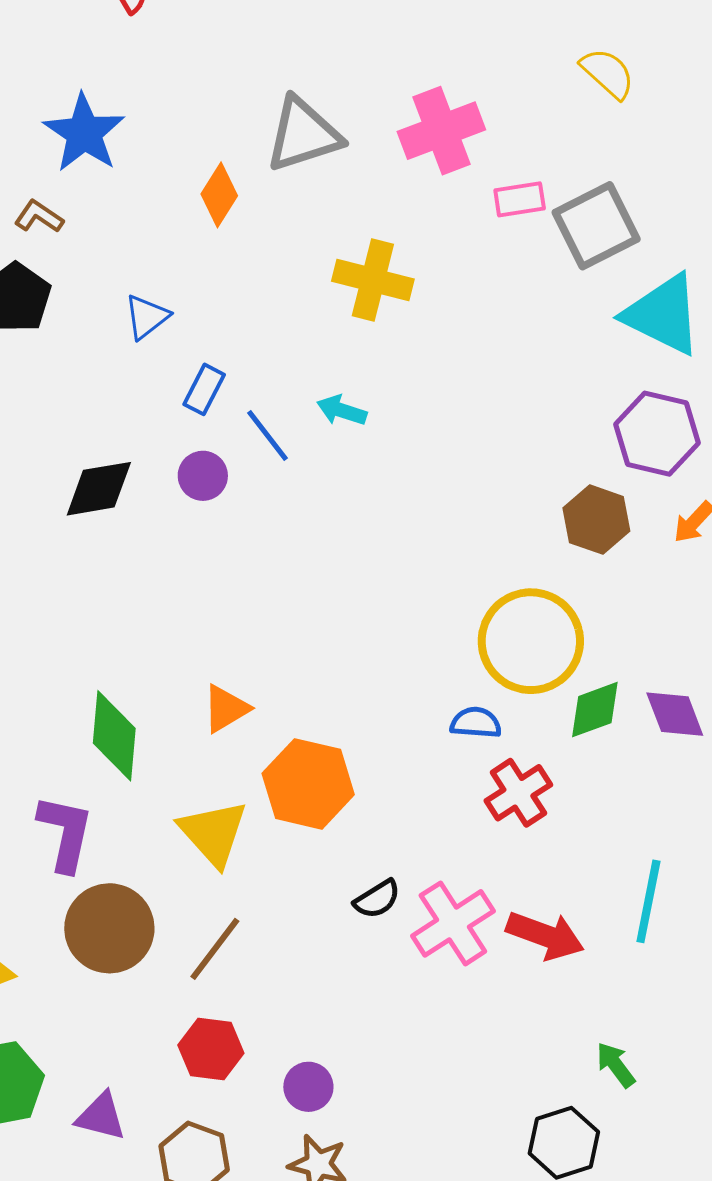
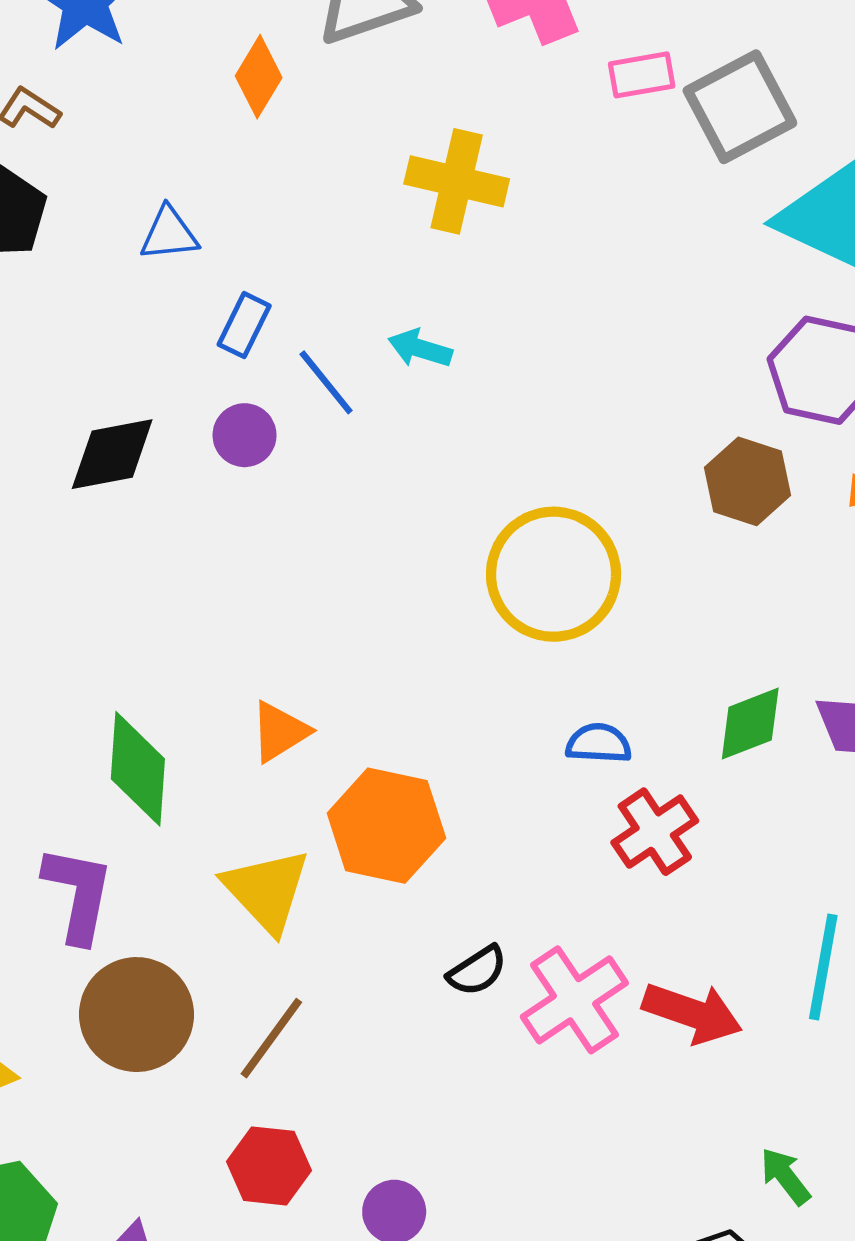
blue triangle: (147, 317) -> (169, 234), turned 33
yellow circle: (531, 641) -> (554, 574), moved

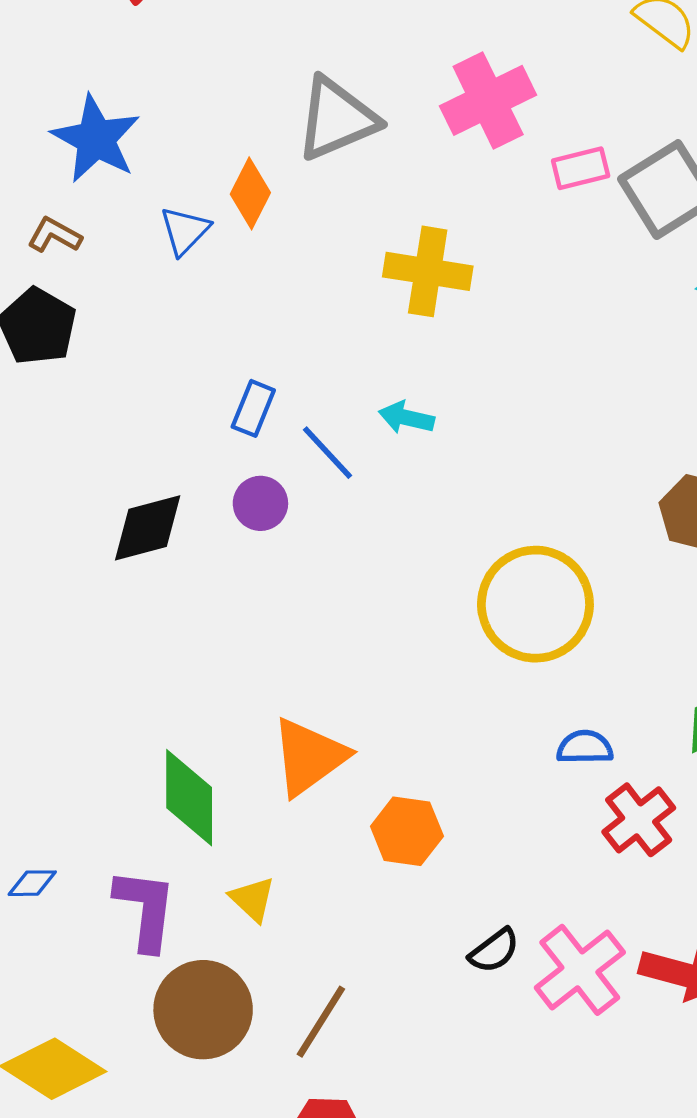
blue triangle: (169, 234) -> (185, 231), moved, turned -36
orange triangle: (280, 732) -> (309, 757), size x1.5
orange hexagon: (386, 826) -> (407, 831), size x0.7
yellow triangle: (267, 890) -> (252, 899), moved, size x0.6

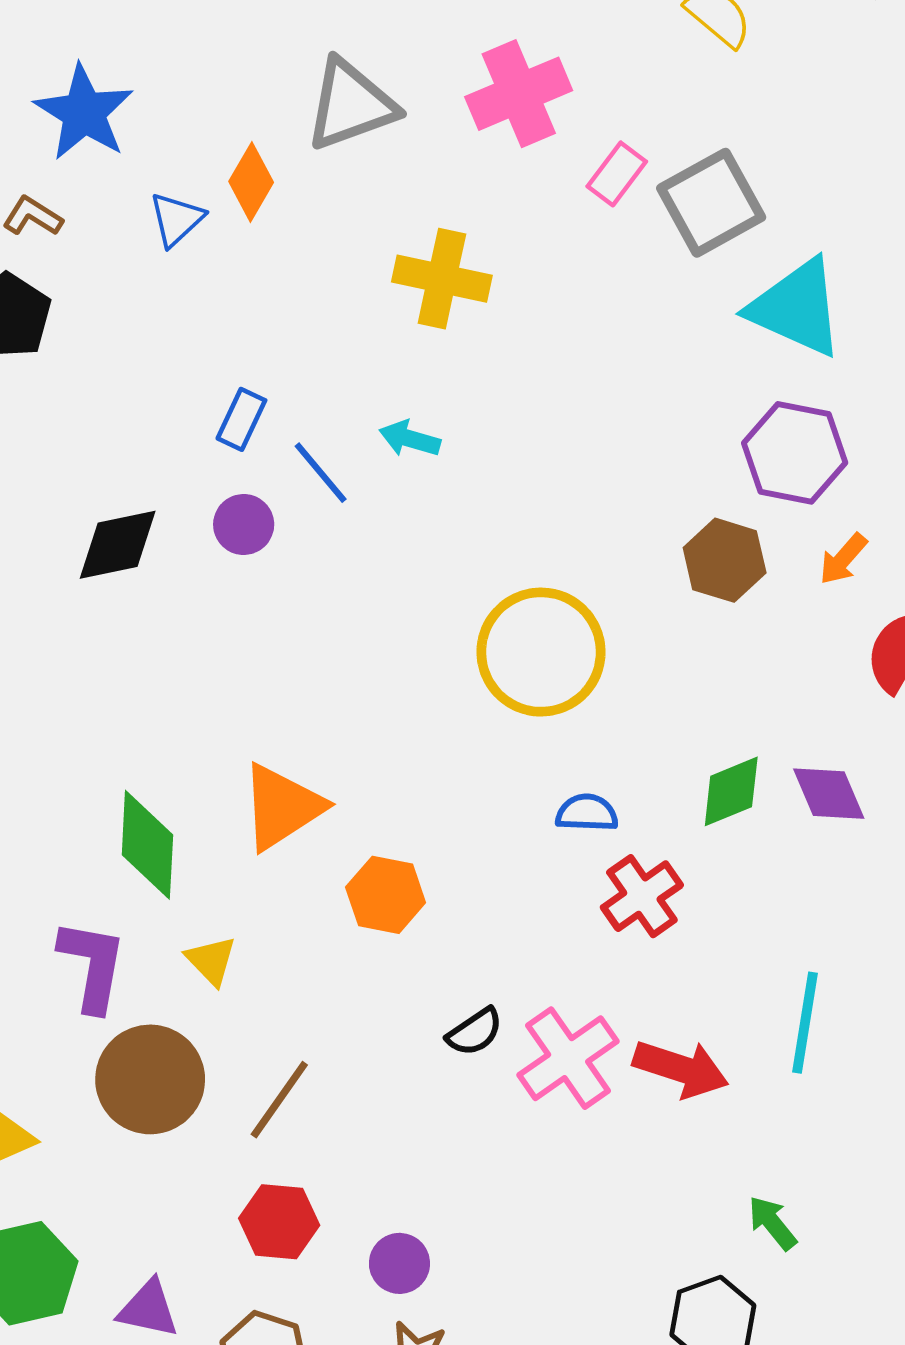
pink rectangle: (581, 168) -> (617, 174), turned -42

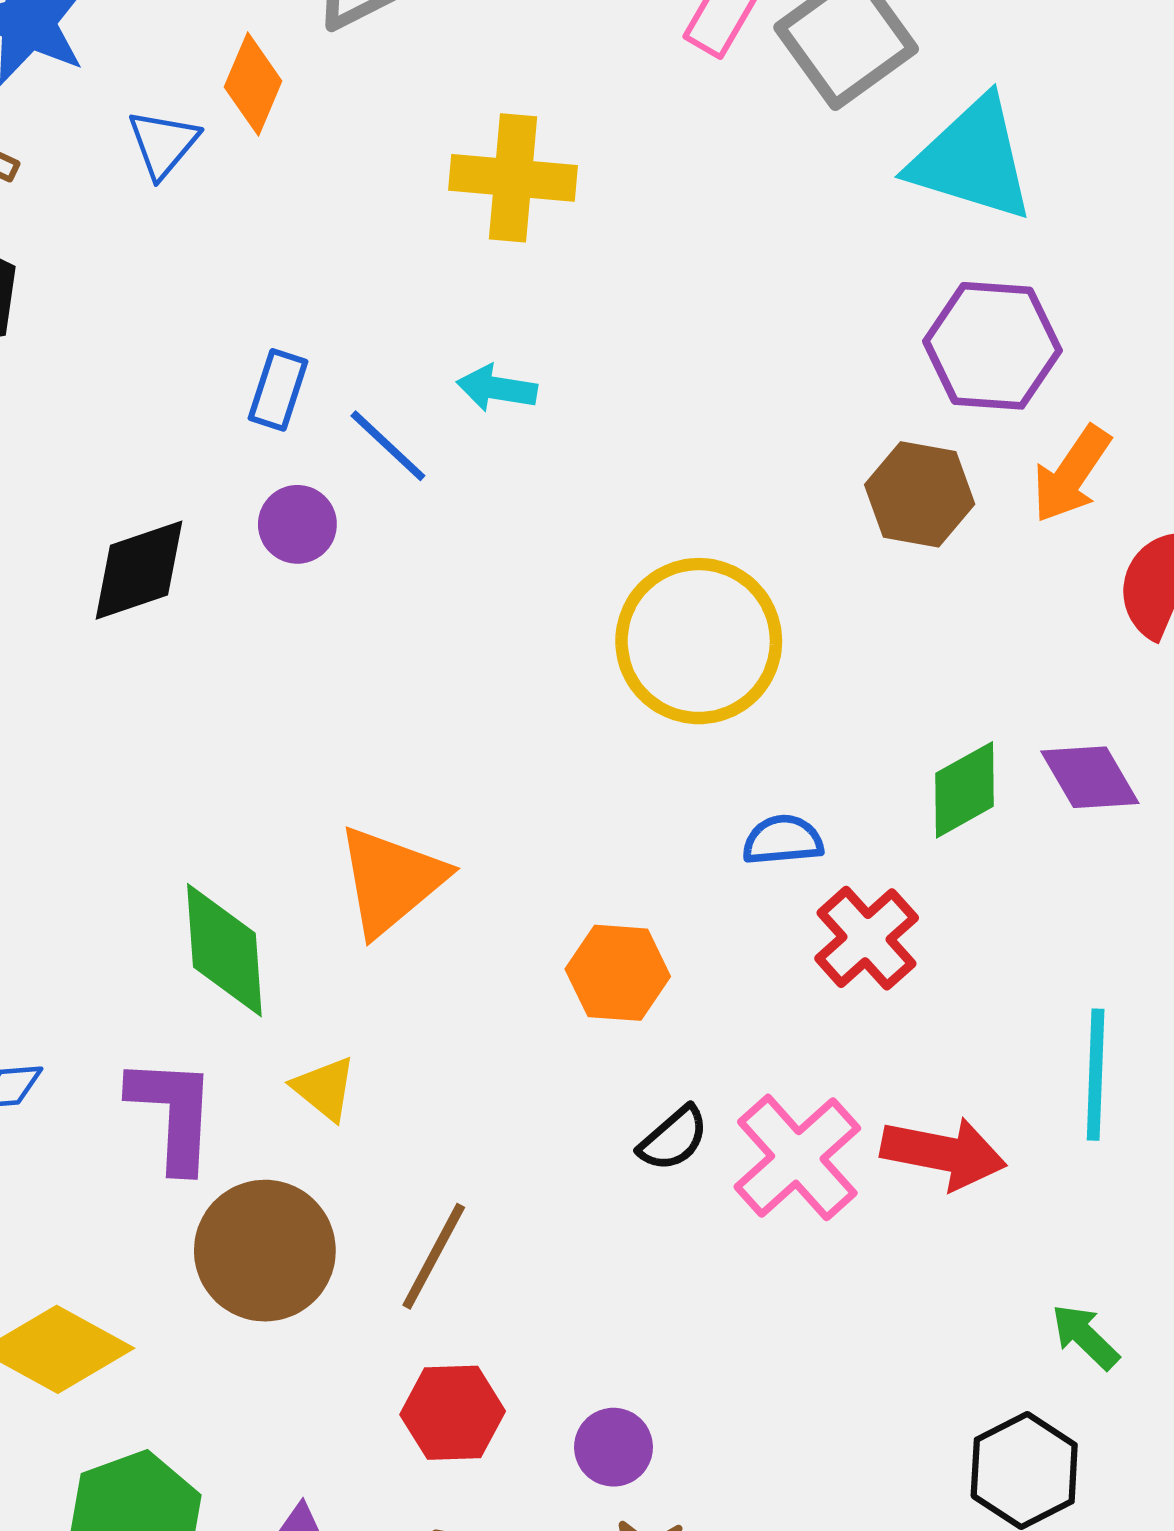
orange arrow: (843, 559) -> (1071, 474), size x1.4
orange hexagon: (386, 895) -> (618, 973), moved

